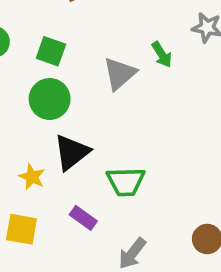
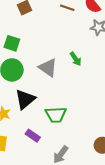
green arrow: (162, 55) -> (76, 59), moved
gray triangle: (120, 74) -> (48, 68), moved, turned -42

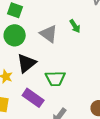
purple rectangle: (33, 136) -> (33, 98), size x1.5

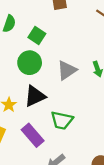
gray triangle: (49, 34) -> (67, 70), turned 36

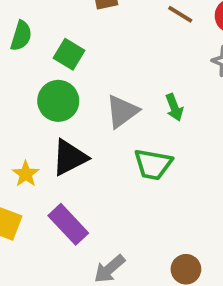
green trapezoid: (62, 120) -> (153, 164), moved

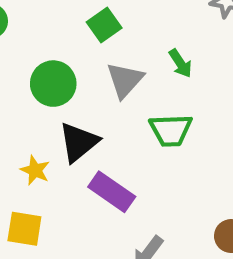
green square: (69, 54) -> (104, 25), moved, turned 36
purple rectangle: (68, 224) -> (112, 192), moved

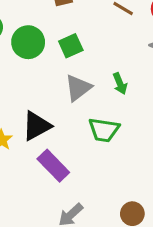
green circle: (53, 84) -> (28, 42), moved

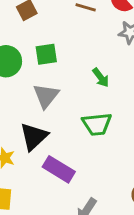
green square: (71, 46) -> (46, 54), turned 30
gray triangle: (78, 88) -> (46, 96), moved

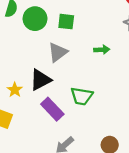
green arrow: (101, 77) -> (102, 50), turned -72
green trapezoid: (97, 124) -> (82, 96), moved

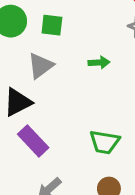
green trapezoid: (82, 96) -> (105, 142), moved

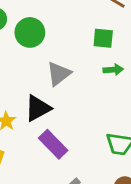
green square: (52, 25) -> (103, 38), moved

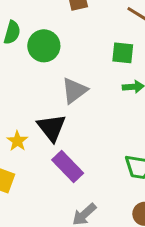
black triangle: (38, 108) -> (52, 128), turned -40

